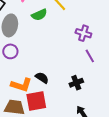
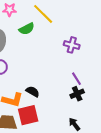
purple line: (90, 56) -> (76, 79), moved
black cross: (76, 83) -> (77, 94), moved

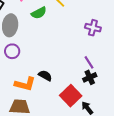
purple cross: (72, 45) -> (93, 28), moved
red square: (28, 115) -> (71, 96), moved, turned -30

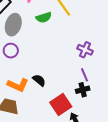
purple cross: (93, 28) -> (85, 50), moved

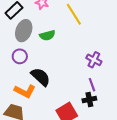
green semicircle: (44, 17) -> (47, 35), moved
black semicircle: (39, 80) -> (41, 77), moved, size x1.5

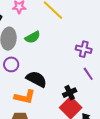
black cross: (89, 100) -> (70, 93), moved

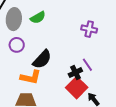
purple line: (88, 74) -> (87, 65), moved
black semicircle: (36, 79) -> (42, 59), turned 105

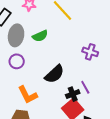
black semicircle: (42, 59) -> (54, 74), moved
orange L-shape: (31, 77) -> (28, 95), turned 45

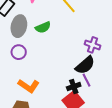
black semicircle: (54, 74) -> (85, 65), moved
orange L-shape: (28, 95) -> (29, 86), turned -30

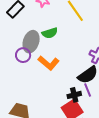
gray ellipse: (19, 26) -> (31, 42), moved
orange L-shape: (29, 86) -> (49, 63), moved

